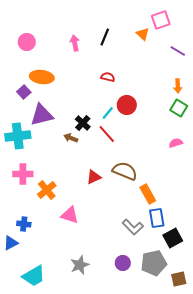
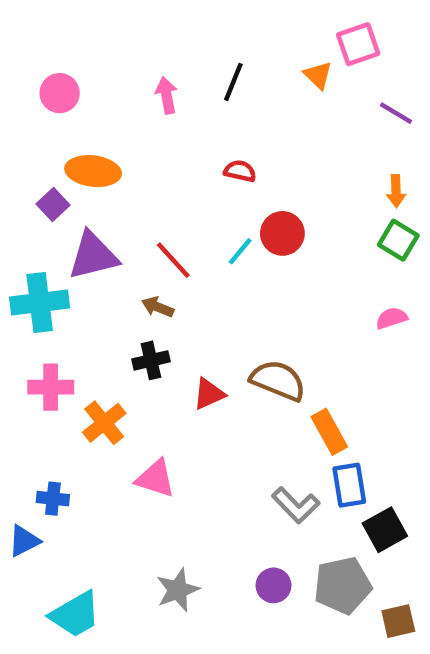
black cross: (83, 123) -> (151, 360), moved, turned 35
red line: (107, 134) -> (173, 260), moved

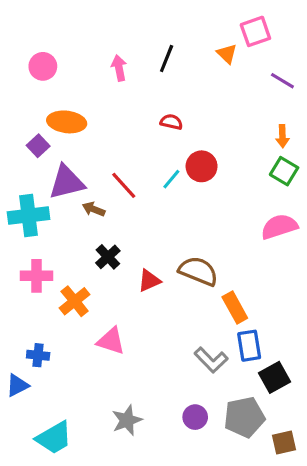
brown arrow: (158, 307) -> (94, 209), moved
pink semicircle: (392, 318) -> (279, 227), size x1.6
black cross: (151, 360) -> (108, 257), turned -30

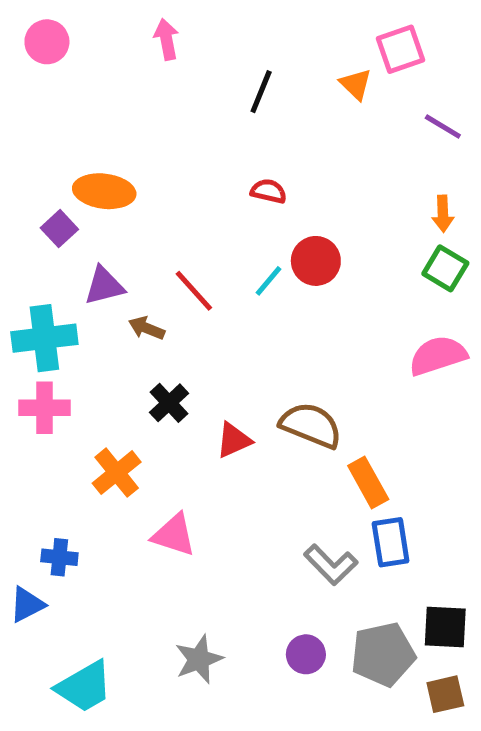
pink circle: (43, 66) -> (47, 42), moved
pink arrow: (119, 68) -> (166, 39), moved
purple triangle: (67, 182) -> (104, 286), size x0.7
pink cross: (36, 276) -> (44, 408), moved
black square: (275, 377) -> (445, 627), moved, turned 32

